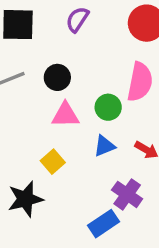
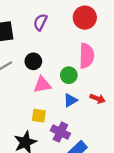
yellow square: (53, 162) -> (39, 116), turned -32
purple cross: (127, 194) -> (60, 132), moved

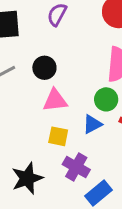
green circle: (69, 75) -> (106, 99), moved
yellow square: (39, 116) -> (58, 136), moved

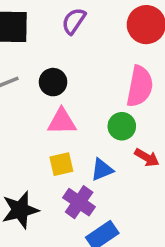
blue triangle: (92, 124) -> (102, 170), moved
yellow square: (58, 136) -> (61, 164), turned -30

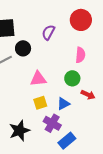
purple semicircle: (74, 21) -> (48, 32), moved
black circle: (53, 82) -> (23, 48), moved
pink semicircle: (140, 86) -> (80, 55), size x0.7

